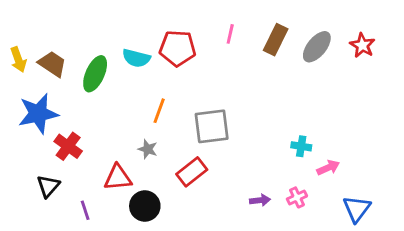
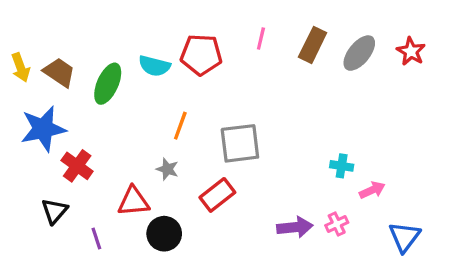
purple arrow: (260, 200) -> (295, 227), size x1.5

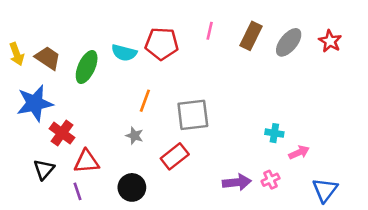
red triangle: (134, 201) -> (87, 162), moved

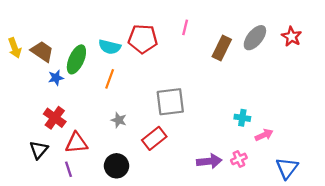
brown rectangle: (251, 36) -> (222, 48), moved
orange line: (145, 101) -> (110, 79), moved
blue star: (35, 103) -> (56, 78), moved, size x0.5

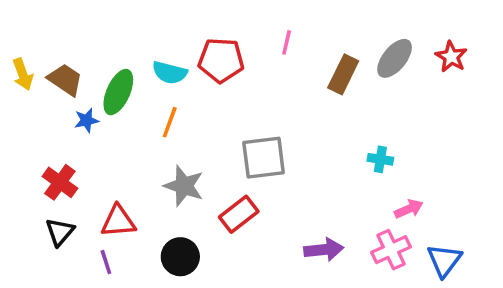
red cross: (55, 118) -> (60, 182), moved
cyan cross: (242, 118) -> (380, 159), moved
gray star: (119, 120) -> (184, 186), size x1.6
pink cross: (239, 159) -> (391, 250), moved, size x1.5

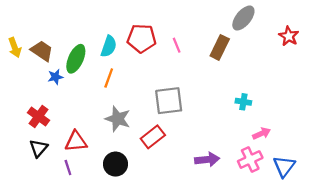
pink line: (287, 42) -> (177, 45), moved, turned -35
gray ellipse: (395, 58) -> (243, 18), moved
cyan semicircle: (170, 73) -> (109, 46), turned -85

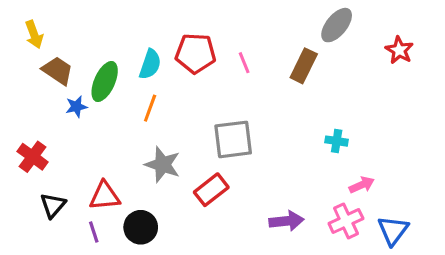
yellow arrow: (15, 47) -> (34, 34), moved
red cross: (38, 117) -> (33, 157), moved
black circle: (115, 164) -> (141, 227), moved

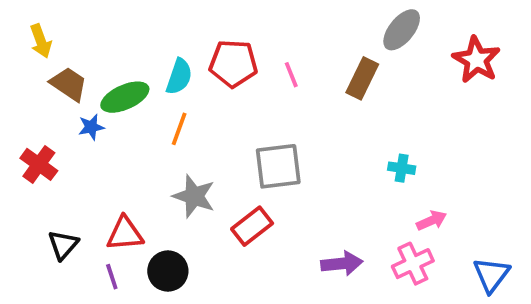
red star: (399, 50) -> (476, 60), size x1.4
green ellipse: (105, 81) -> (125, 97), turned 42
red cross: (33, 157) -> (39, 164), moved
blue triangle: (393, 230) -> (491, 275), moved

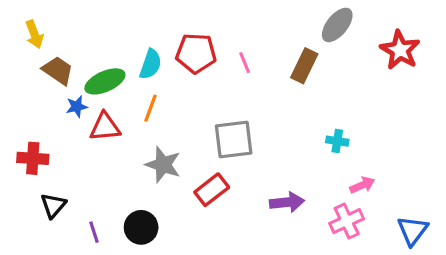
red cross: (39, 164) -> (33, 158), moved, turned -32
red triangle: (125, 234) -> (105, 127), moved
purple arrow: (342, 264) -> (287, 202), moved

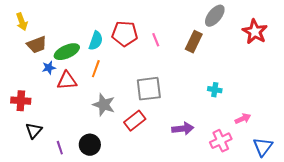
brown trapezoid: (58, 70) -> (37, 45), turned 125
pink arrow: (362, 185) -> (243, 119), moved

